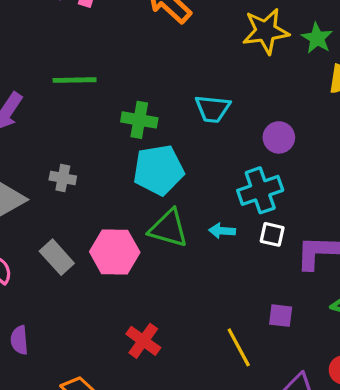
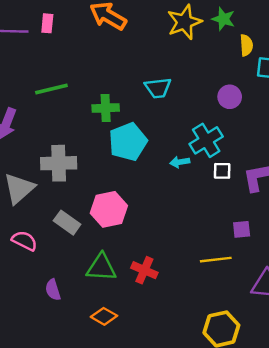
purple circle: (279, 137) -> (230, 97), moved
gray cross: (63, 178) -> (59, 163), size x1.8
green triangle: (168, 228) -> (101, 268), moved
cyan arrow: (222, 231) -> (180, 162), moved
yellow line: (239, 347) -> (216, 260), turned -56

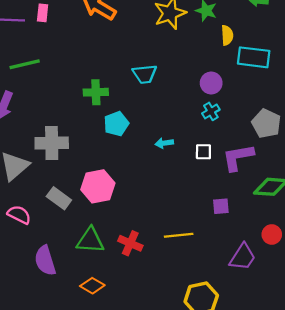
green line: (51, 89) -> (25, 64), moved
cyan cross: (206, 140) -> (211, 111), moved, size x0.6
cyan pentagon: (128, 142) -> (116, 124), size x0.7
yellow line: (216, 260) -> (179, 235), moved
purple semicircle: (53, 290) -> (45, 261), size x1.5

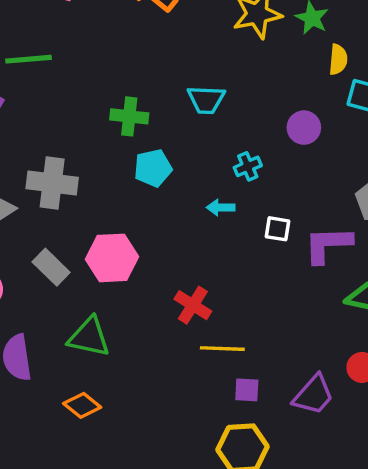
cyan cross: (211, 111) -> (248, 166), moved
purple square: (221, 206) -> (247, 390), moved
red cross: (130, 243) -> (193, 305), moved

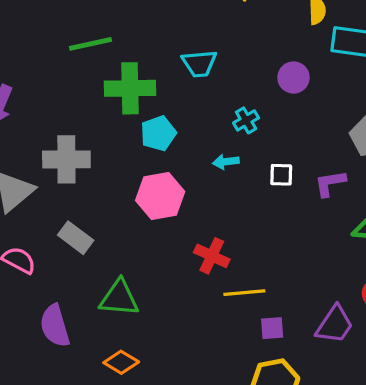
green line: (29, 59) -> (91, 44), moved
green cross: (129, 116) -> (130, 88), size x1.4
purple L-shape: (328, 245) -> (330, 183), size x0.7
pink hexagon: (112, 258) -> (160, 196), moved

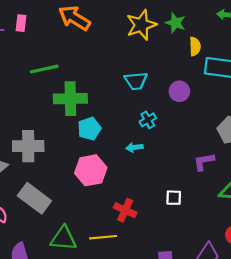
cyan trapezoid: (199, 63) -> (136, 81), moved
white square: (281, 175) -> (174, 198), moved
gray rectangle: (76, 238) -> (34, 198), size x1.4
yellow line: (244, 293) -> (103, 237), moved

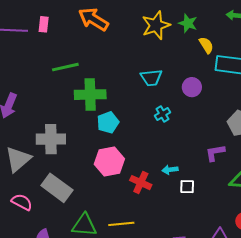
yellow semicircle: (195, 46) -> (206, 45), turned -30
cyan arrow: (134, 147) -> (170, 170), moved
red cross: (125, 210) -> (141, 183), moved

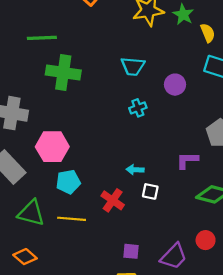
yellow semicircle: (206, 45) -> (208, 33), moved
cyan pentagon: (108, 122) -> (68, 182), moved
pink hexagon: (109, 161) -> (52, 147), moved
red cross: (141, 183) -> (113, 200), moved

